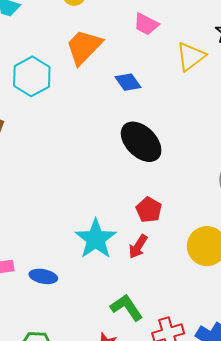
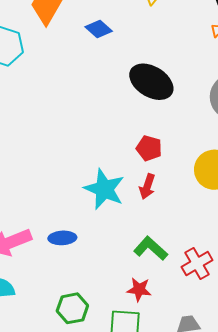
black ellipse: (141, 142) -> (151, 82), moved

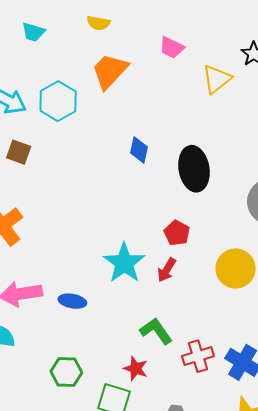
blue diamond: (99, 29) -> (139, 150), moved, turned 48
black ellipse: (151, 82) -> (194, 169), turned 36

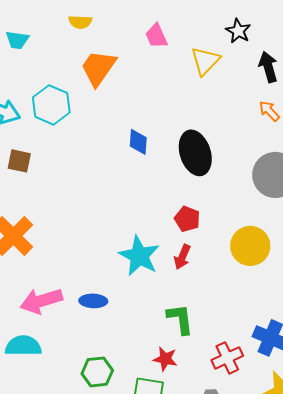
pink trapezoid: (172, 47) -> (156, 36), turned 48
green L-shape: (156, 331) -> (180, 319), turned 36
red cross: (198, 356) -> (227, 358), moved

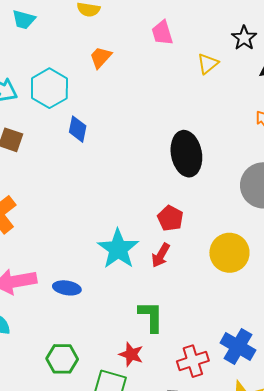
yellow triangle: (205, 61) -> (208, 64), size x0.7
orange trapezoid: (98, 68) -> (101, 57), size x0.6
blue diamond: (138, 142) -> (78, 129), moved

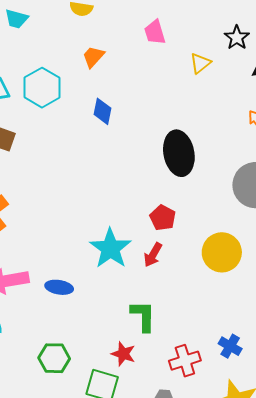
blue diamond: (78, 129) -> (103, 111), moved
blue cross: (238, 347) -> (230, 346), size x0.7

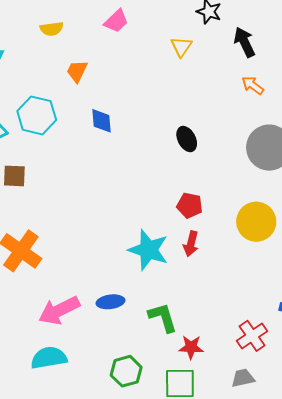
pink trapezoid: (155, 32) -> (116, 21), moved, turned -100
black ellipse: (179, 153) -> (187, 139), size x0.6
green L-shape: (143, 316) -> (163, 317), moved

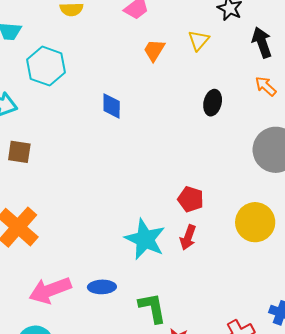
orange trapezoid: (77, 71) -> (154, 50), moved
cyan hexagon: (37, 115) -> (46, 66), moved
black ellipse: (187, 139) -> (213, 103), moved, turned 35

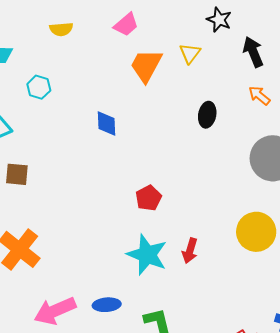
orange trapezoid: (154, 50) -> (146, 65), size x1.5
cyan hexagon: (46, 66) -> (39, 87), size x0.6
red pentagon: (191, 199) -> (149, 198), moved, turned 30

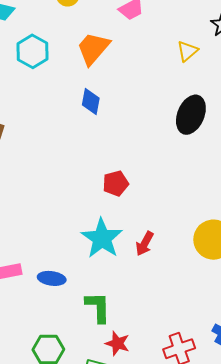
orange trapezoid: (146, 65) -> (93, 48), moved
cyan hexagon: (39, 87) -> (32, 51), size x1.4
black ellipse: (207, 115) -> (191, 115), size x1.5

